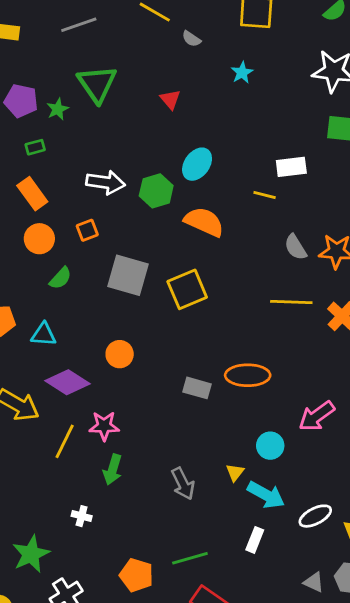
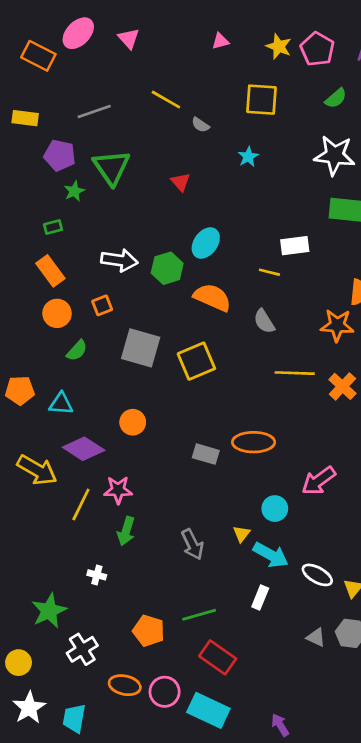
purple pentagon: (21, 101) -> (60, 155), moved
gray semicircle: (296, 247) -> (264, 321), moved
white ellipse: (315, 516) -> (317, 575), turned 56

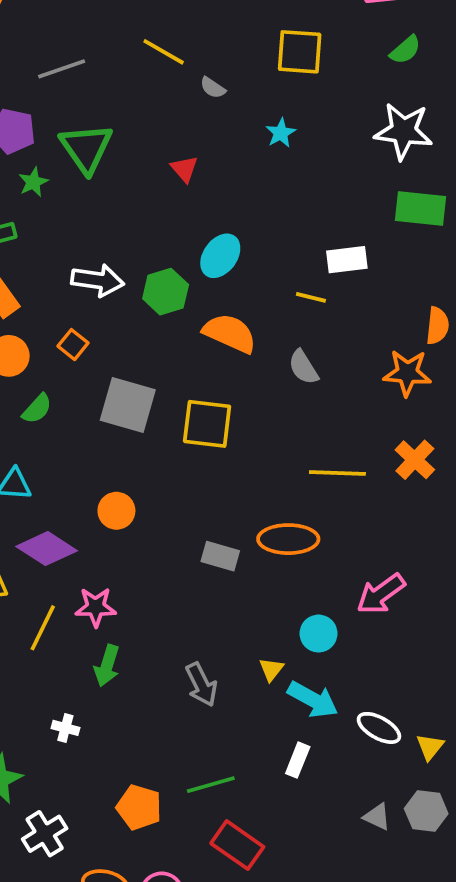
orange square: (102, 305) -> (73, 345), turned -30
yellow square: (196, 361) -> (207, 424), turned 30
yellow line: (295, 373) -> (337, 473), moved

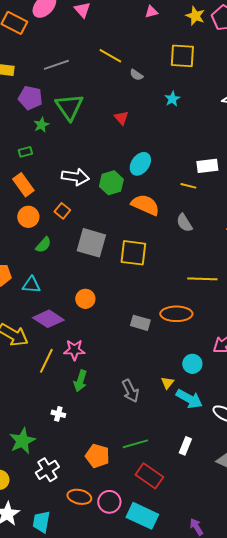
white rectangle: (298, 760) -> (185, 446), moved

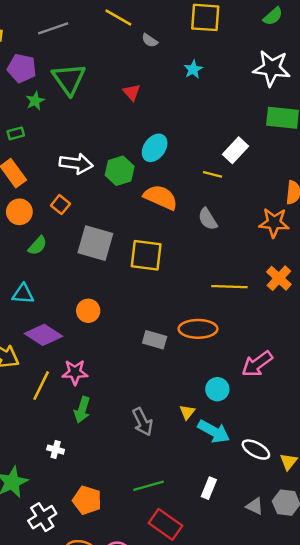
white rectangle: (207, 166) -> (235, 150), turned -40
orange pentagon: (97, 456) -> (87, 500), moved

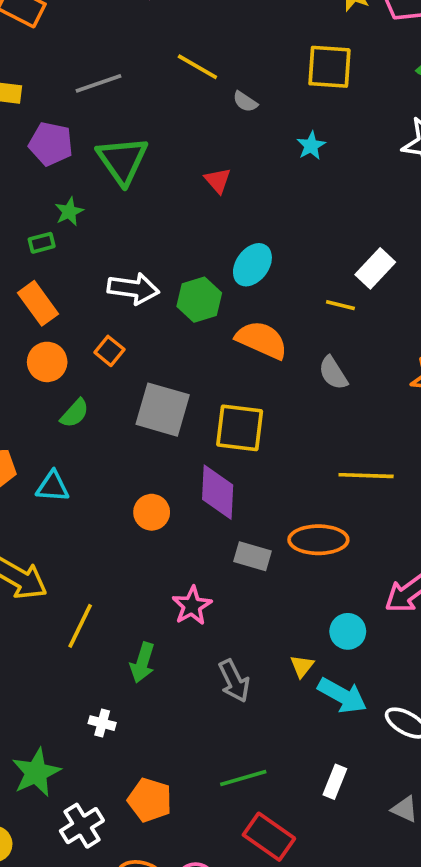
green star: (35, 101) -> (69, 212), moved
purple diamond: (44, 335) -> (218, 492), moved, turned 60
pink star: (75, 372) -> (192, 606), moved, turned -30

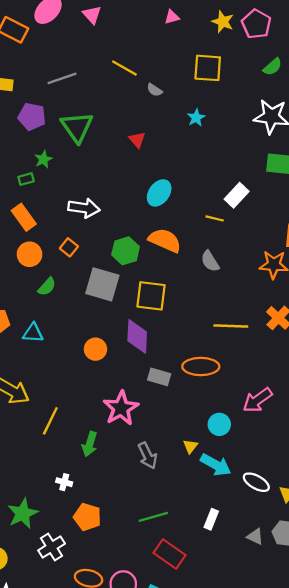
green hexagon: (199, 300) -> (126, 251), moved
pink star: (192, 606) -> (121, 408), size x1.4
orange pentagon: (150, 800) -> (87, 517), moved

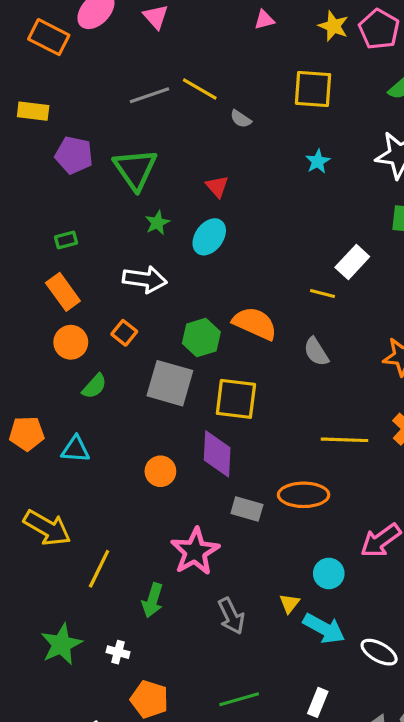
gray line: (62, 78) -> (149, 95), moved
cyan star: (196, 118) -> (318, 161), moved
green star: (43, 159) -> (157, 223), moved
cyan ellipse: (159, 193) -> (209, 237), moved
green star: (23, 513) -> (61, 644), moved

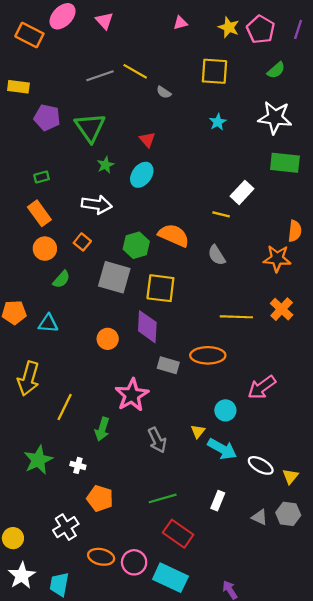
yellow arrow: (47, 528) -> (28, 378), turned 76

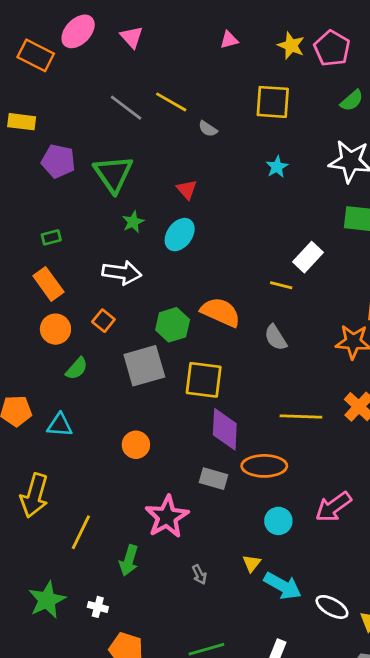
gray line: (100, 76) -> (126, 108), turned 56
gray square: (114, 277) -> (144, 366), turned -32
purple diamond: (147, 327) -> (225, 429), moved
cyan circle: (225, 410) -> (278, 521), moved
gray arrow: (157, 440) -> (199, 575), size x0.6

